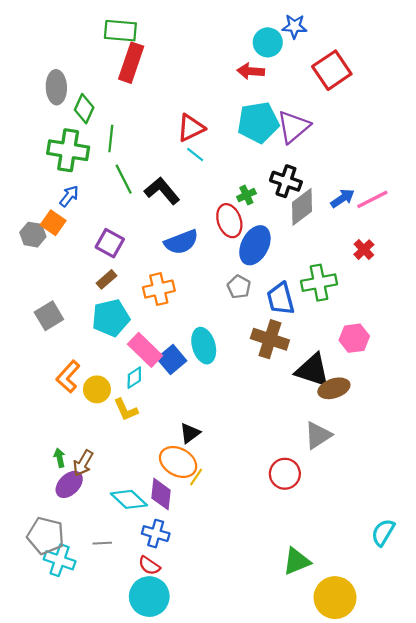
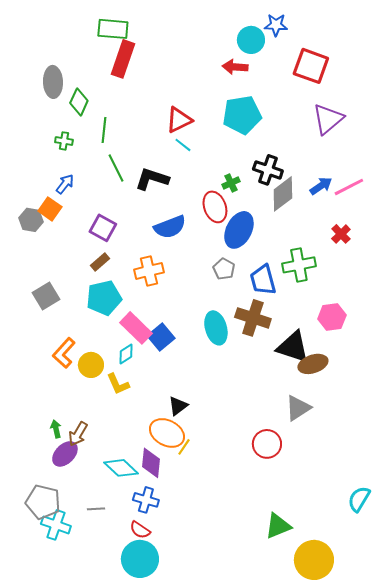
red square: (332, 70) -> (311, 66), turned -36
purple triangle: (293, 127) -> (328, 119), moved
green cross: (68, 150) -> (64, 141), size x0.5
black L-shape: (162, 191) -> (152, 179), turned -32
cyan ellipse: (204, 346) -> (216, 328), moved

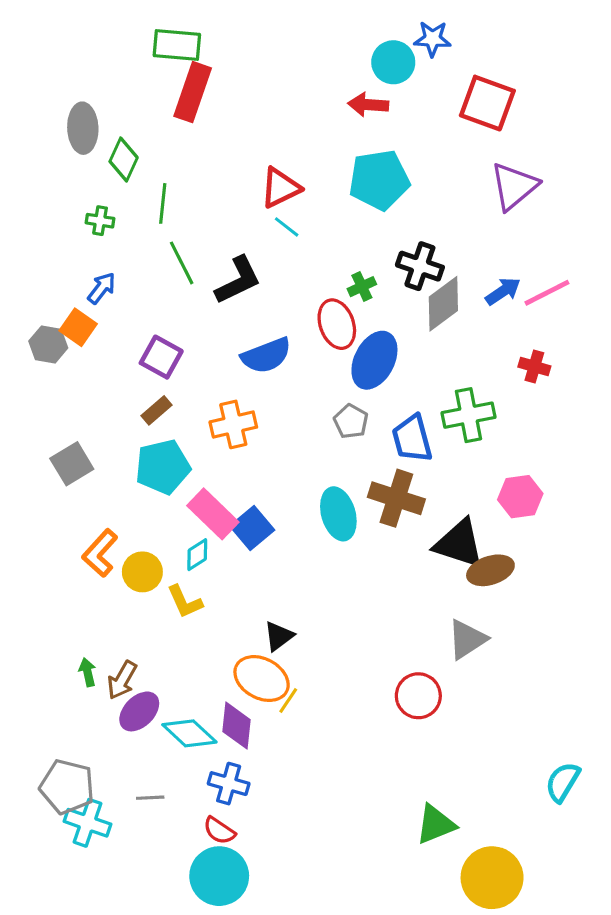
black L-shape: (152, 179) -> (238, 280), turned 136
red cross: (341, 234) -> (534, 366), turned -30
purple ellipse: (65, 454) -> (139, 711), moved

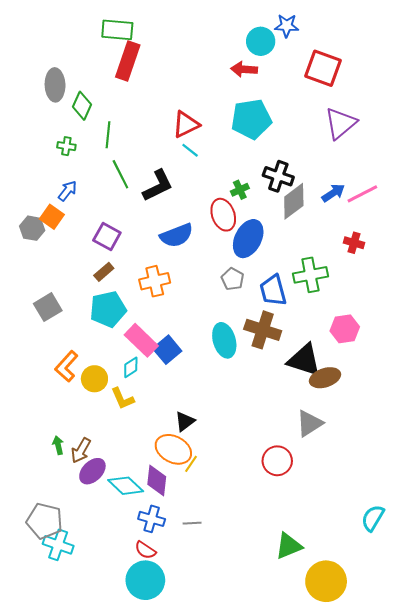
gray line: (150, 798) -> (192, 523), moved

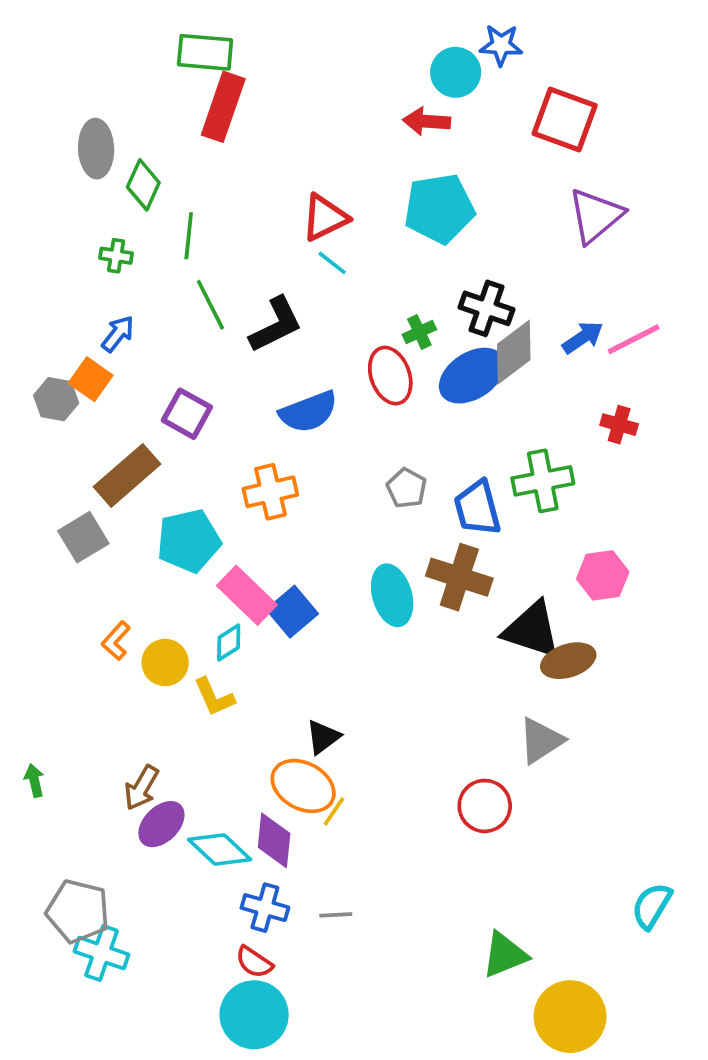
blue ellipse: (248, 239) -> (472, 376), moved, turned 30
brown rectangle: (104, 272) -> (127, 475), moved, size x1.8
orange L-shape: (66, 366) -> (116, 641), size x0.7
green arrow: (58, 445) -> (34, 781), moved

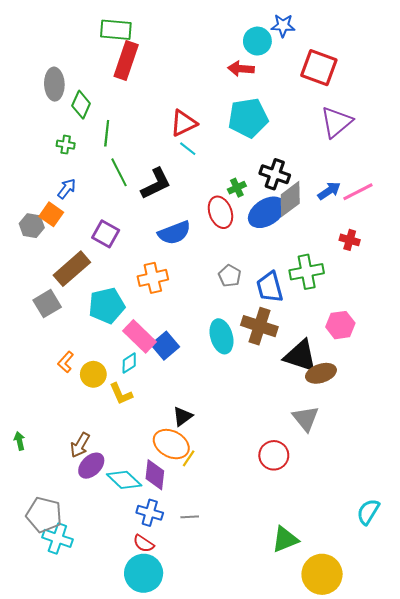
gray triangle: (541, 741) -> (306, 418), turned -36

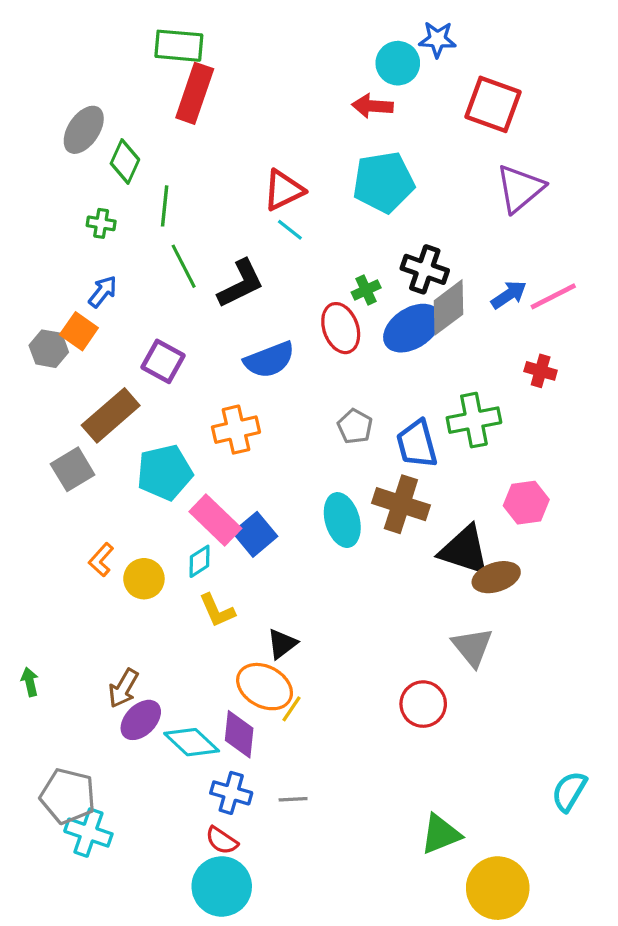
gray ellipse: (54, 84) -> (84, 130), turned 36
yellow L-shape: (121, 394) -> (217, 610), moved

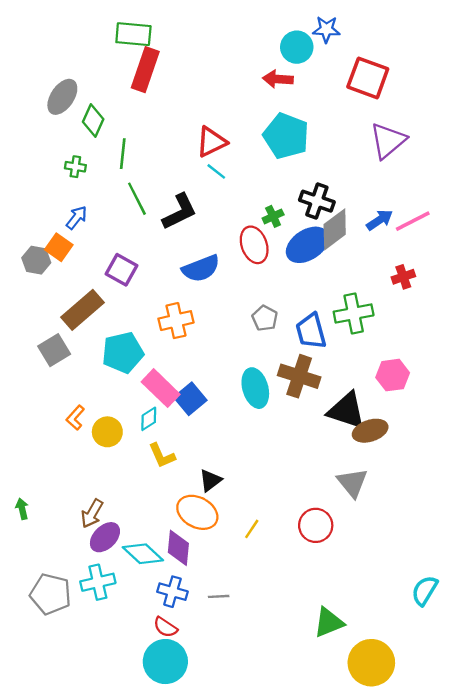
cyan pentagon: (384, 182) -> (286, 136), turned 30
red cross: (541, 371) -> (403, 277), turned -35
yellow line: (292, 709) -> (252, 529), moved
cyan cross: (88, 833) -> (98, 582), moved, turned -32

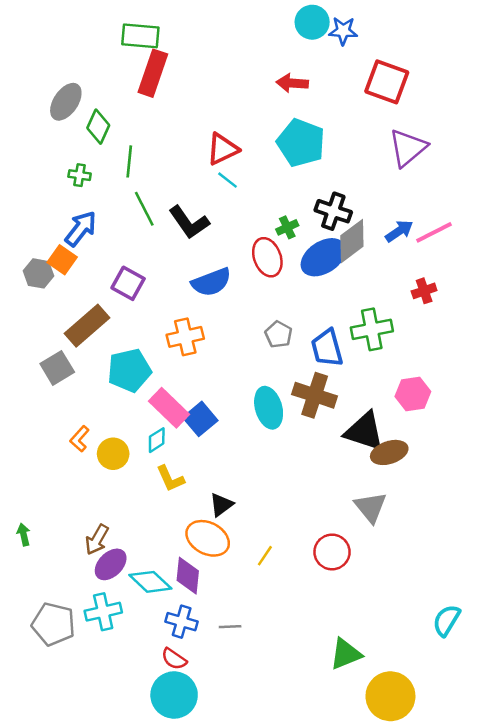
cyan circle: (297, 47) -> (312, 22), moved
black L-shape: (180, 212) -> (189, 222), turned 81
blue arrow: (77, 218) -> (81, 229), size x1.4

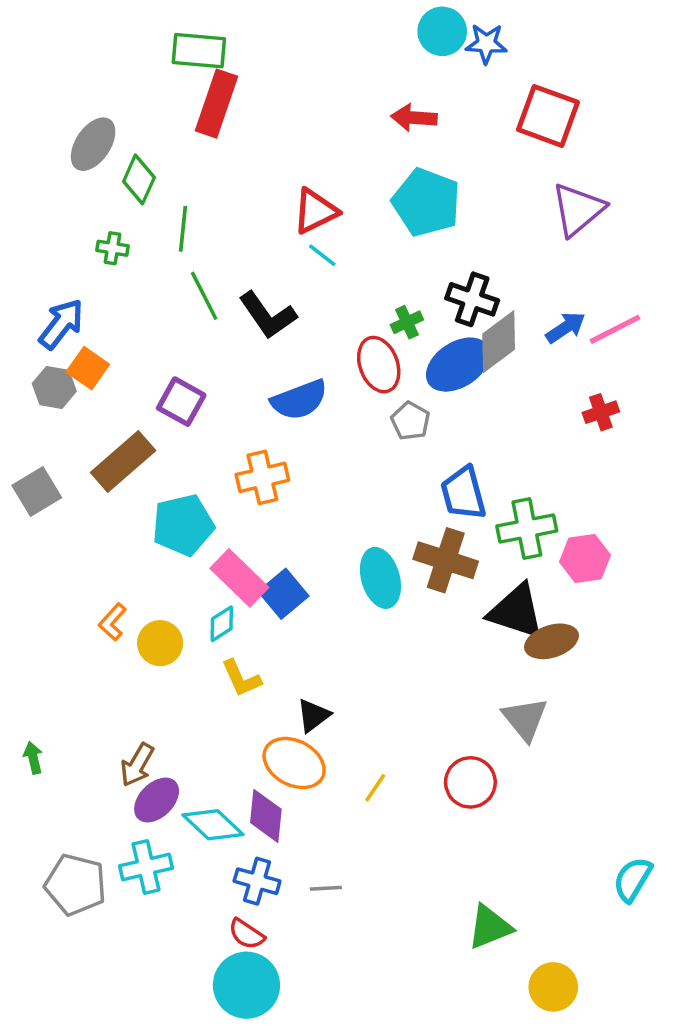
blue arrow: (81, 229) -> (61, 324), moved
green cross: (372, 329) -> (527, 529), moved
gray pentagon: (279, 334) -> (410, 421), moved
gray square: (57, 368) -> (37, 491), moved
yellow circle: (390, 696) -> (553, 987), size x0.7

